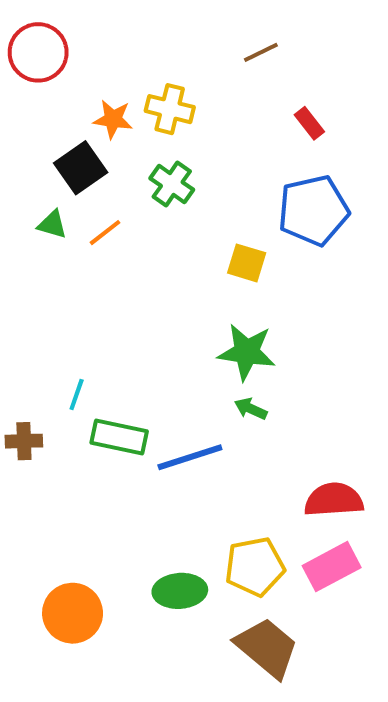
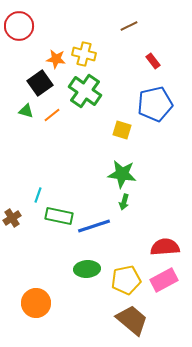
green cross: (172, 184) -> (85, 91), size x1.5
green arrow: (251, 409) -> (124, 202), turned -98
brown cross: (24, 441) -> (12, 218), turned -30
green ellipse: (180, 591) -> (87, 269), moved

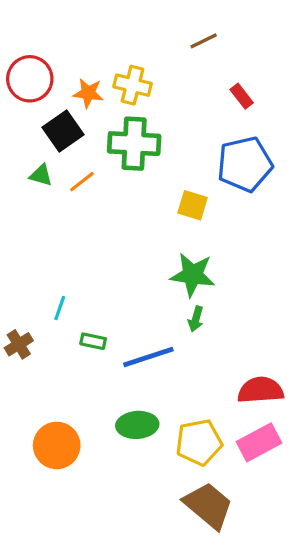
red circle: (19, 26) -> (30, 79), moved
green cross: (85, 91) -> (134, 144), turned -32
green rectangle: (59, 216) -> (93, 341), size x0.6
orange circle: (36, 303) -> (57, 445), moved

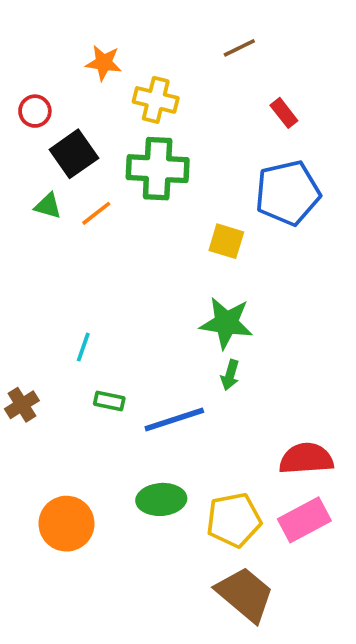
red circle: (30, 79) -> (35, 111), moved, size x0.6
orange star: (88, 93) -> (104, 63), moved
cyan line: (60, 308) -> (83, 347), moved

